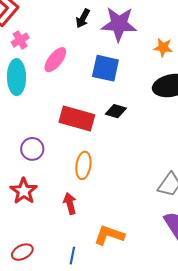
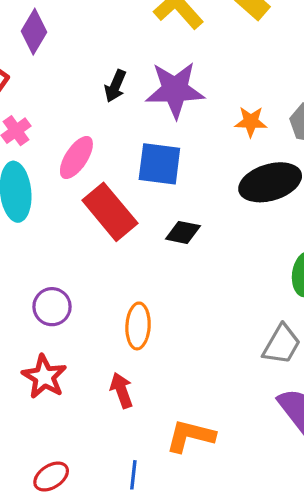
red rectangle: (77, 118) -> (110, 212), moved, turned 40

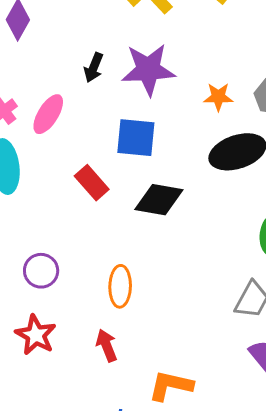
pink ellipse: (76, 158) -> (48, 114), moved
red rectangle: (110, 212) -> (92, 183), size x0.7
black diamond: (183, 232) -> (159, 200), size x1.5

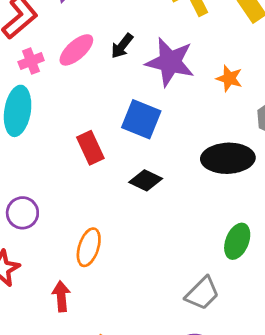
orange star: (218, 97) -> (229, 78), moved
pink ellipse: (48, 114) -> (76, 50), moved
black diamond: (159, 200) -> (146, 180), size x0.7

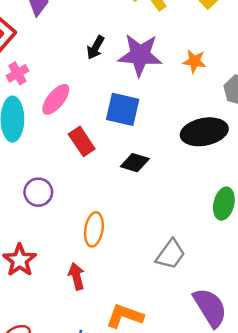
pink ellipse: (76, 50) -> (56, 99), moved
purple circle: (22, 213) -> (38, 192), moved
gray trapezoid: (202, 293) -> (171, 254), moved

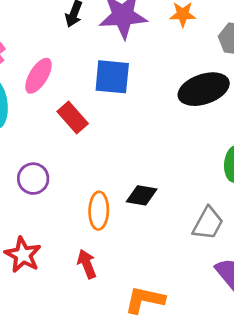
black diamond: (135, 163) -> (142, 195), moved
gray trapezoid: (171, 254) -> (208, 223), moved

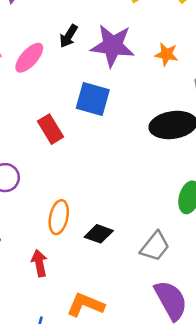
pink ellipse: (38, 76) -> (29, 58), moved
black diamond: (142, 195) -> (99, 234), moved

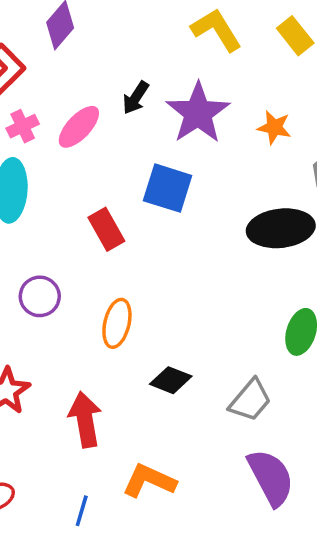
purple star: (113, 46) -> (198, 113), turned 30
orange ellipse: (59, 217) -> (117, 323), moved
red arrow: (39, 263) -> (85, 420), size x1.4

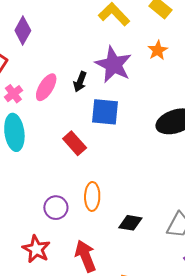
black arrow: (136, 98) -> (80, 82), moved
orange star: (274, 127) -> (158, 50), moved, turned -30
purple circle: (40, 296) -> (56, 208), moved

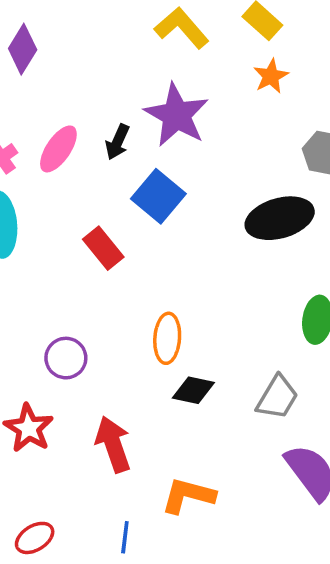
orange star: (158, 50) -> (271, 76), moved
blue square: (105, 112) -> (158, 196), turned 32
orange ellipse: (92, 196) -> (167, 338), moved

